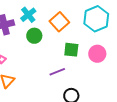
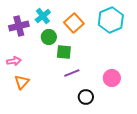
green square: (71, 50) -> (64, 52), moved
pink circle: (97, 54) -> (112, 78), moved

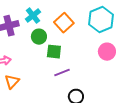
pink circle: (112, 78) -> (107, 52), moved

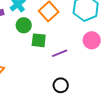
purple line: (62, 73) -> (60, 53), moved

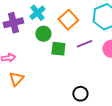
purple line: (60, 53) -> (84, 44), moved

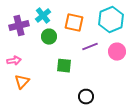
orange square: (68, 20) -> (74, 23), turned -36
green square: (58, 49) -> (64, 66), moved

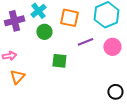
black circle: (86, 97) -> (115, 92), moved

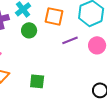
green square: (59, 61) -> (37, 81), moved

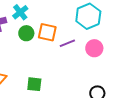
orange square: (54, 16) -> (47, 32), moved

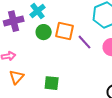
purple line: (67, 43) -> (85, 42), turned 70

